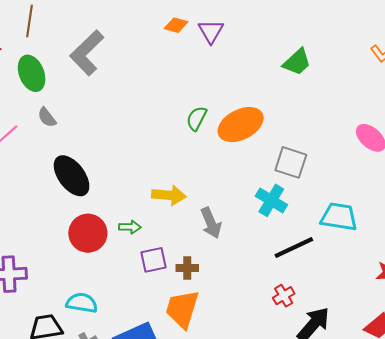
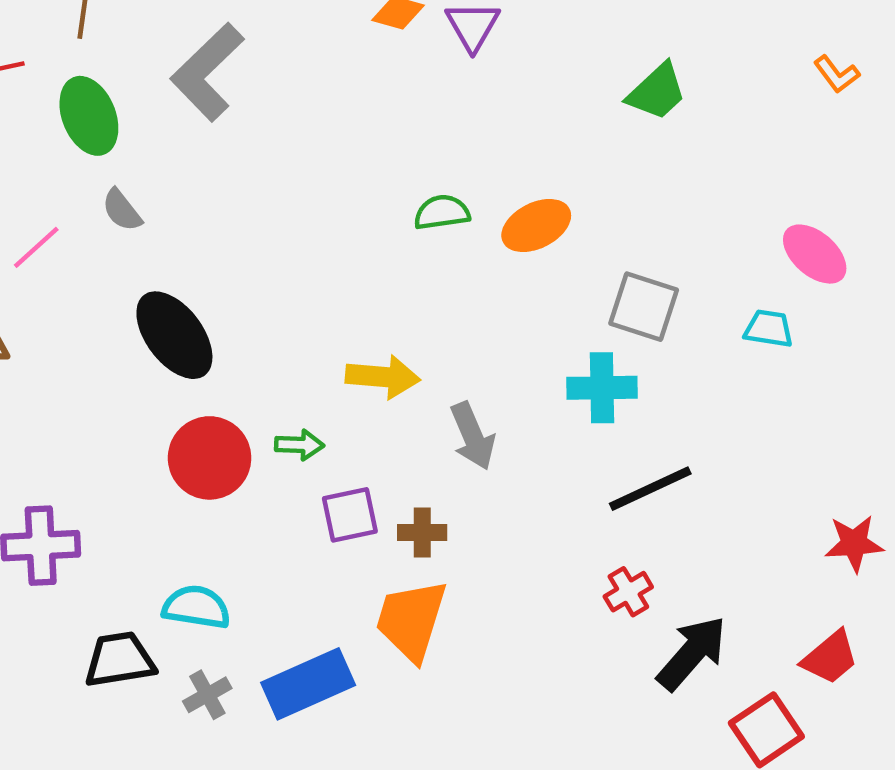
green semicircle: (197, 118) -> (442, 212), turned 55
orange ellipse: (241, 125) -> (536, 226), size x0.7
cyan cross: (271, 200) -> (602, 388), turned -32
cyan trapezoid: (339, 217) -> (769, 329), moved, size x0.6

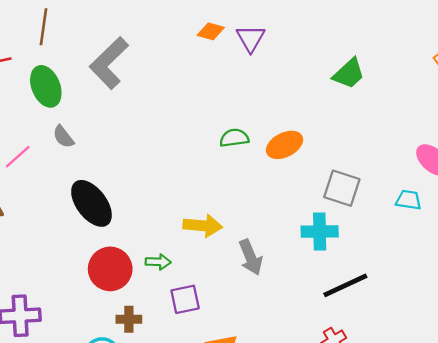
brown cross: (422, 532) -> (129, 319), moved

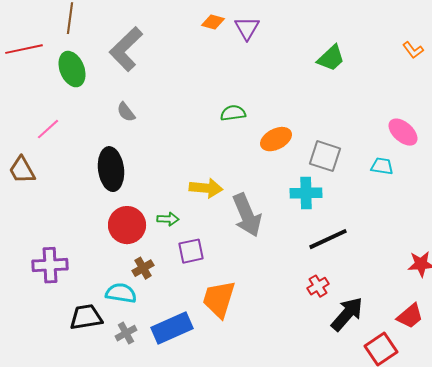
gray semicircle: (63, 137) -> (126, 112), moved
orange ellipse: (285, 145) -> (276, 139), moved
black ellipse: (91, 203) -> (111, 169), turned 30
gray arrow: (251, 257) -> (247, 215), size x1.4
brown cross: (129, 319) -> (143, 268), turned -30

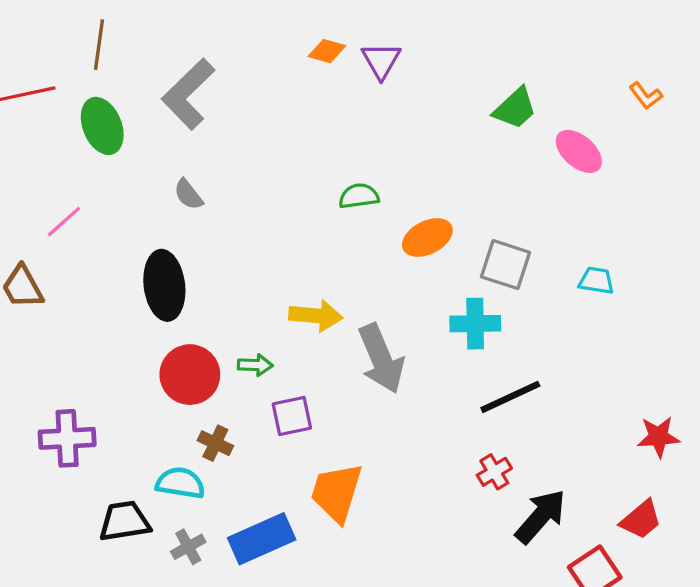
pink ellipse: (403, 132) -> (579, 151), moved
brown cross: (143, 268) -> (215, 443), turned -35

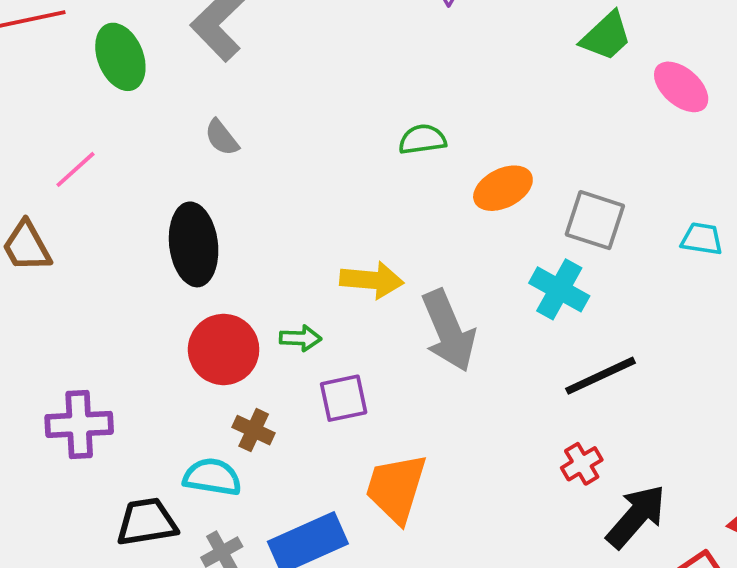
cyan cross: (475, 324) -> (559, 289), turned 30

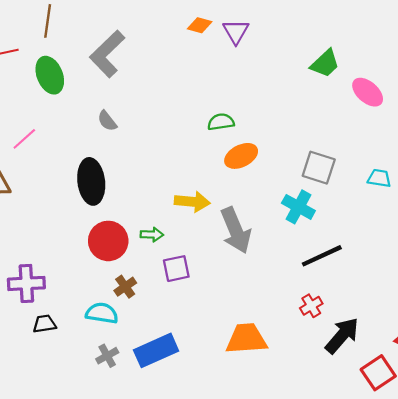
orange ellipse: (503, 188) -> (241, 156), moved
brown cross: (254, 430) -> (125, 287), turned 30
orange trapezoid: (396, 488) -> (246, 339), moved, turned 69
black trapezoid: (147, 522) -> (44, 324), moved, size x0.7

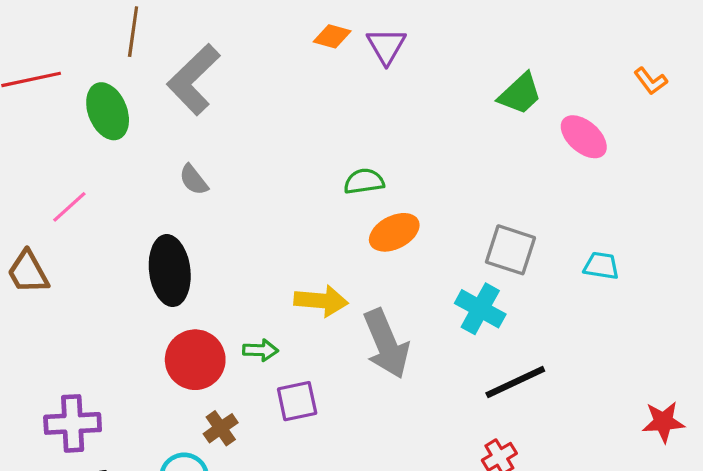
brown line: (48, 21) -> (133, 32), moved

